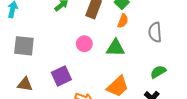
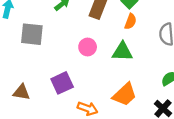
gray square: (24, 46) -> (32, 34), moved

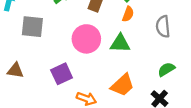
pink circle: (88, 47) -> (86, 39), size x1.6
brown triangle: (21, 92) -> (15, 70), moved

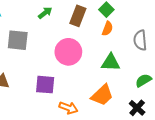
green triangle: (120, 43) -> (111, 62), moved
purple square: (62, 74) -> (45, 85), turned 30

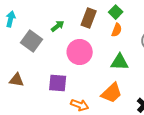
green arrow: (45, 13) -> (58, 26), moved
gray square: (18, 40) -> (32, 41), turned 30

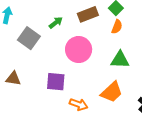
brown rectangle: (89, 18) -> (88, 14), turned 48

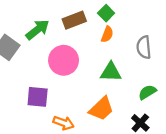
green arrow: (56, 23) -> (38, 30), size x1.5

